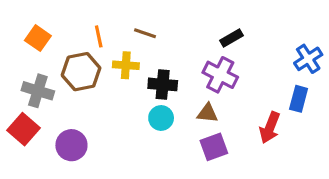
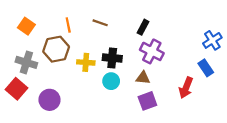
black rectangle: (231, 38) -> (143, 27), moved, turned -32
yellow cross: (126, 65) -> (86, 62), moved
blue rectangle: (299, 99) -> (206, 68), turned -49

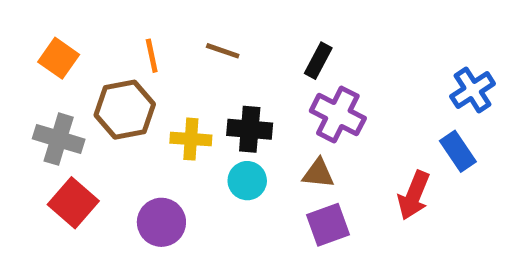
red square: (16, 89) -> (73, 203), moved
purple circle: (50, 100) -> (161, 222), moved

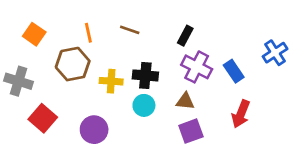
gray cross: (59, 139) -> (19, 81), moved
blue rectangle: (458, 151) -> (234, 71), moved

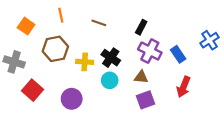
orange line: (88, 33) -> (61, 15), moved
black cross: (145, 75) -> (111, 58), turned 30

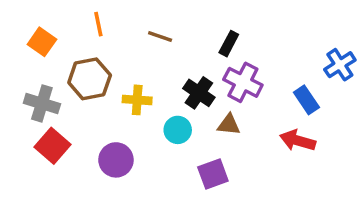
blue rectangle: (178, 54) -> (306, 100), moved
black cross: (111, 58) -> (199, 93), moved
gray cross: (14, 62) -> (42, 103), moved
red arrow: (183, 87) -> (298, 140), turned 84
purple square: (145, 100) -> (213, 174), moved

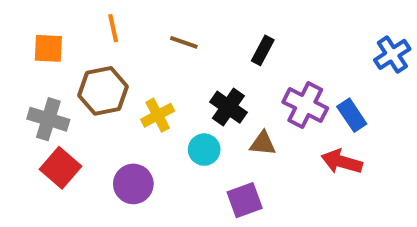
orange square: (42, 42) -> (48, 48), turned -32
blue cross: (340, 65) -> (392, 54), moved
purple cross: (243, 82) -> (305, 105), moved
yellow cross: (137, 100) -> (158, 115), turned -32

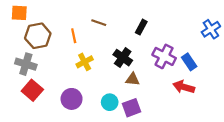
orange line: (113, 28) -> (74, 36), moved
orange square: (48, 48) -> (19, 13), moved
brown hexagon: (103, 91) -> (38, 36), moved
brown triangle: (263, 143) -> (133, 79), moved
cyan circle: (204, 150) -> (110, 102), moved

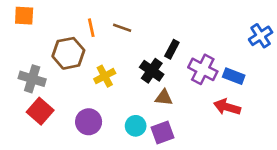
black rectangle: (141, 27) -> (172, 49), moved
brown hexagon: (38, 36) -> (68, 53), moved
orange line: (74, 36) -> (91, 28), moved
blue rectangle: (189, 62) -> (234, 76), turned -35

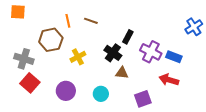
purple square: (162, 133) -> (143, 99), moved

